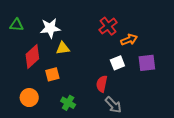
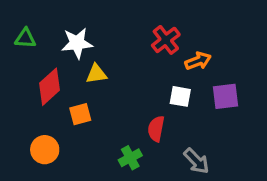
white square: (117, 63) -> (180, 96), turned 32
green cross: (68, 103) -> (130, 158), moved, turned 32
gray arrow: (113, 105) -> (196, 161), moved

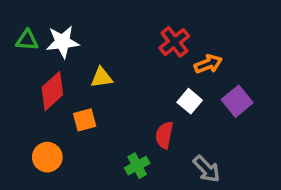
white star: (77, 43) -> (63, 42), moved
white square: (180, 96) -> (190, 101), turned 30
purple square: (226, 96) -> (237, 101), turned -32

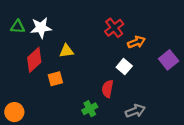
purple square: (237, 101) -> (169, 60), moved
orange circle: (47, 157) -> (14, 112), moved
gray arrow: (207, 169) -> (135, 111), turned -66

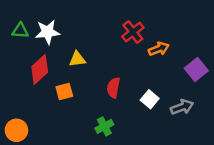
white square: (124, 67) -> (150, 99), moved
red semicircle: (108, 89) -> (113, 88), moved
gray arrow: (135, 111) -> (182, 107), moved

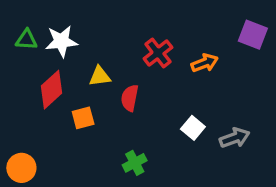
red cross: (133, 32) -> (158, 53), moved
purple square: (196, 69) -> (253, 35), moved, turned -30
red semicircle: (113, 88) -> (130, 98), moved

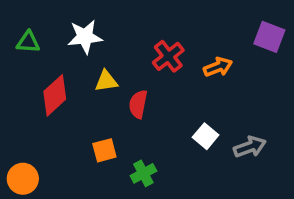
white star: (61, 41) -> (85, 37), moved
orange square: (83, 118) -> (104, 150), moved

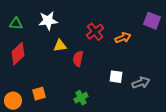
red diamond: (55, 95) -> (18, 54), moved
white square: (206, 136) -> (116, 77), turned -32
orange square: (104, 150) -> (39, 94), moved

